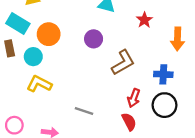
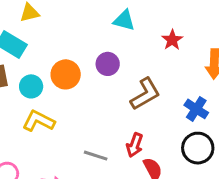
orange circle: (49, 34) -> (66, 74), moved
blue cross: (163, 74) -> (196, 109), turned 30
red arrow: (134, 98) -> (135, 145), moved

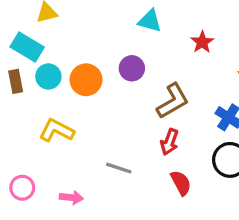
cyan circle: (31, 86) -> (48, 76), moved
red arrow: (135, 145) -> (169, 142), moved

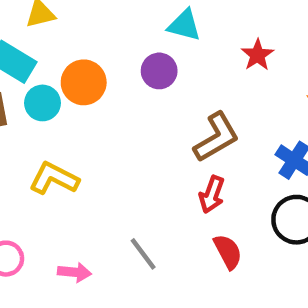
purple circle: (132, 68) -> (159, 71), moved
orange circle: (86, 80) -> (84, 82), moved
gray line: (119, 168) -> (143, 254), moved, turned 35

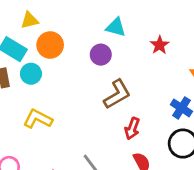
orange circle: (84, 82) -> (50, 45), moved
brown L-shape: (216, 137) -> (117, 94), moved

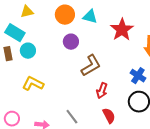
orange circle: (50, 45) -> (65, 15), moved
red star: (160, 45) -> (122, 30), size x1.6
purple circle: (101, 55) -> (71, 42), moved

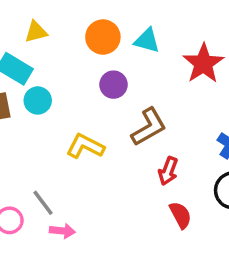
yellow L-shape: (33, 84) -> (85, 146), moved
gray line: (72, 117) -> (43, 203), moved

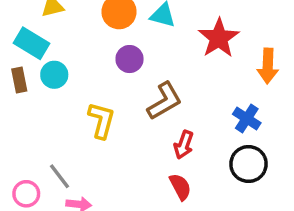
yellow L-shape: (85, 146) -> (102, 120), turned 78
red semicircle: (180, 215) -> (180, 187), moved

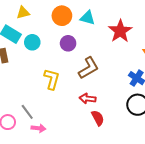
cyan circle: (54, 75) -> (32, 42), moved
red arrow: (184, 145) -> (88, 99), moved, turned 77

